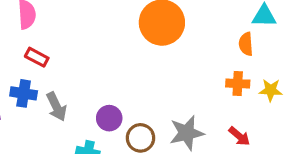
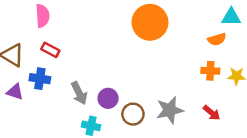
orange semicircle: (246, 44) -> (217, 39), turned -102
gray arrow: (56, 107) -> (79, 93), moved

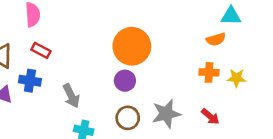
orange circle: (150, 22) -> (132, 46), moved
purple circle: (108, 98) -> (125, 81), moved

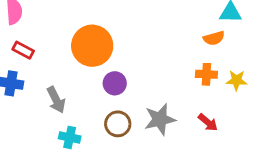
orange circle: (132, 46) -> (92, 46), moved

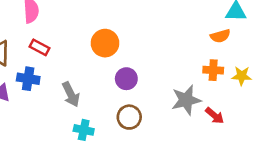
orange circle: (92, 46) -> (105, 43), size x0.7
gray star: (160, 119) -> (186, 100), moved

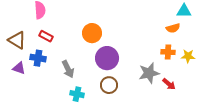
purple circle: (126, 79) -> (107, 58), size x1.5

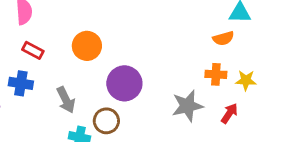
orange circle: (92, 33) -> (87, 46), moved
red arrow: (169, 84) -> (229, 113), moved, turned -96
brown circle: (109, 85) -> (106, 121), moved

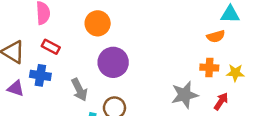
orange circle: (87, 46) -> (98, 23), moved
purple circle: (124, 83) -> (113, 62), moved

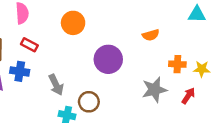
orange semicircle: (216, 36) -> (151, 35), moved
purple circle: (113, 62) -> (108, 59), moved

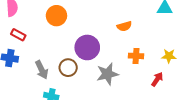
orange cross: (177, 64) -> (136, 56), moved
gray star: (154, 90) -> (107, 74), moved
brown circle: (89, 102) -> (68, 68), moved

